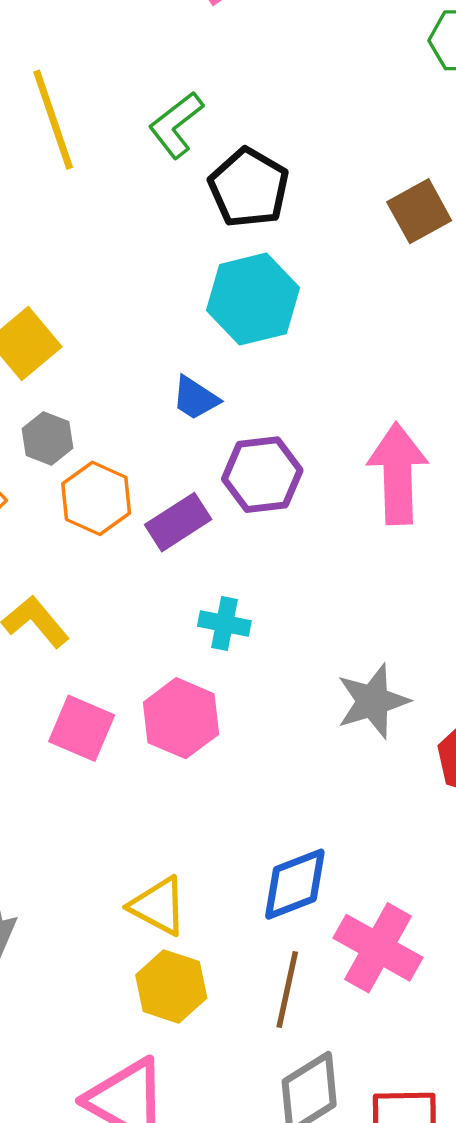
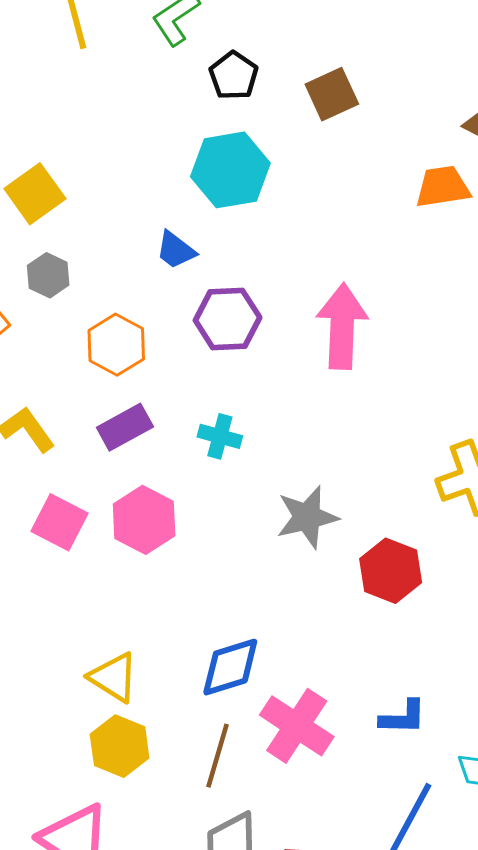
black pentagon: (249, 188) -> (234, 76), size x0.7
brown square: (419, 211) -> (332, 94), moved
orange hexagon: (96, 498) -> (116, 345), moved
purple rectangle: (178, 522) -> (125, 427), moved
cyan cross: (224, 623) -> (220, 436), moved

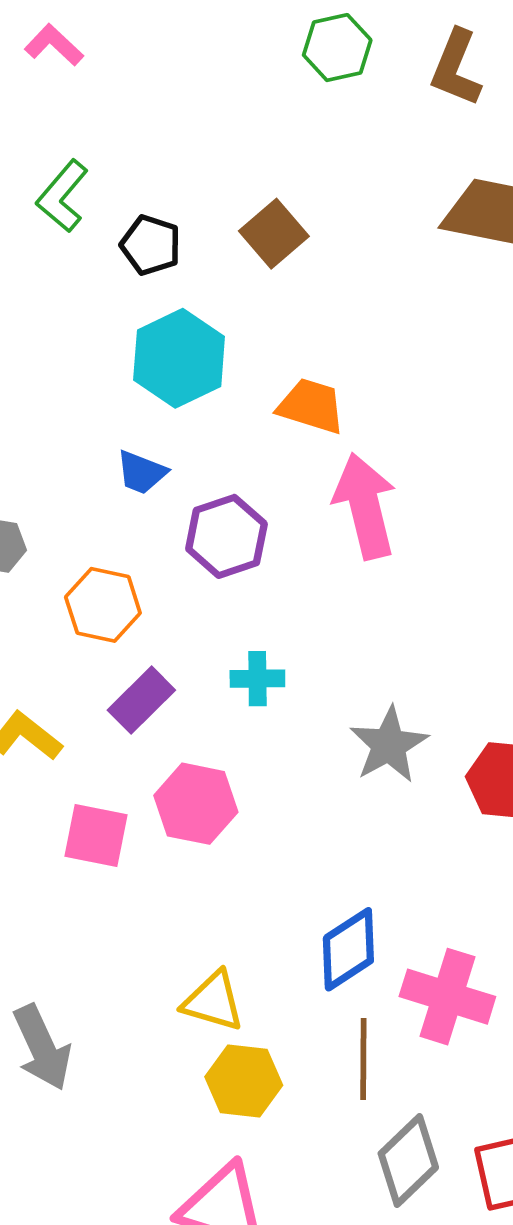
orange trapezoid: (443, 187) -> (311, 406), moved, turned 42

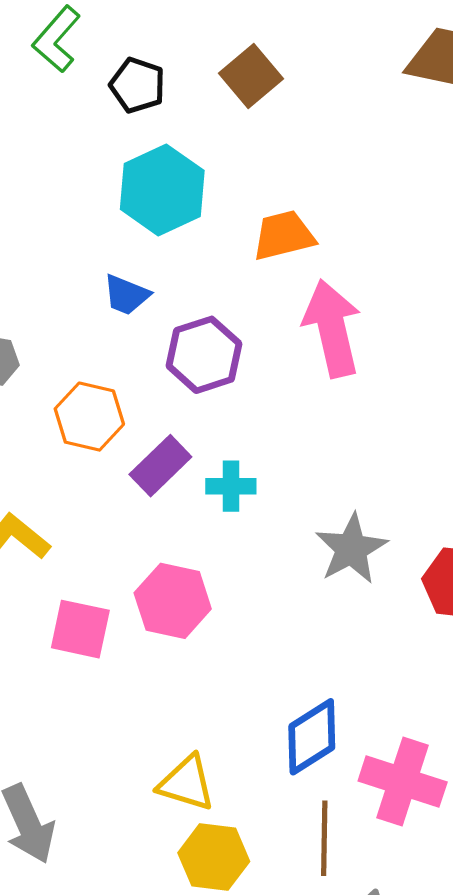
orange trapezoid: (311, 406) -> (284, 235), turned -32
purple rectangle: (141, 700) -> (160, 466), moved

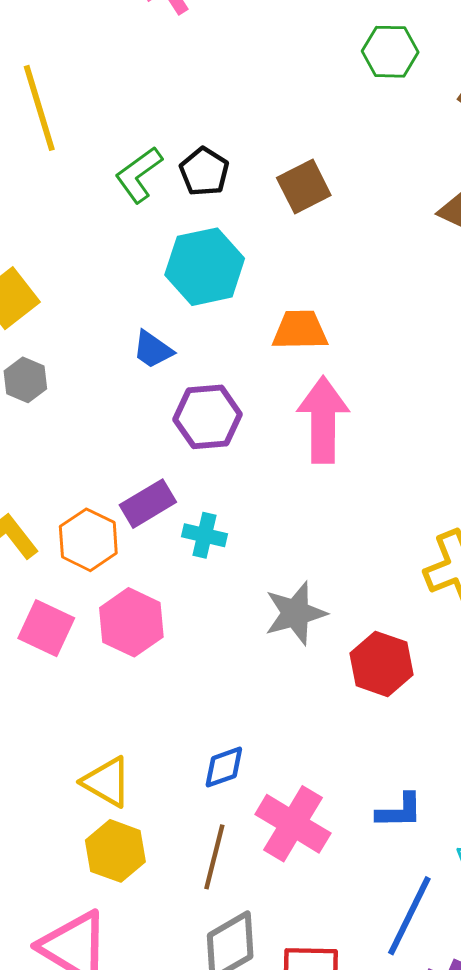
green L-shape: (57, 39) -> (139, 175), moved
orange hexagon: (89, 417) -> (88, 540), moved
blue diamond: (312, 737) -> (224, 767), size x0.7

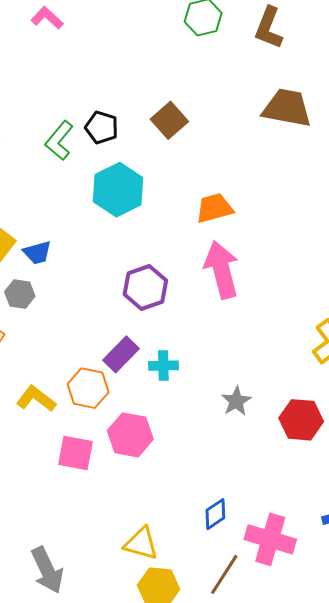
orange trapezoid: (300, 330) -> (214, 208), moved
blue trapezoid: (153, 350) -> (37, 253), moved, turned -36
gray star: (295, 613) -> (236, 401), size x0.7
brown line: (214, 857) -> (224, 574), turned 33

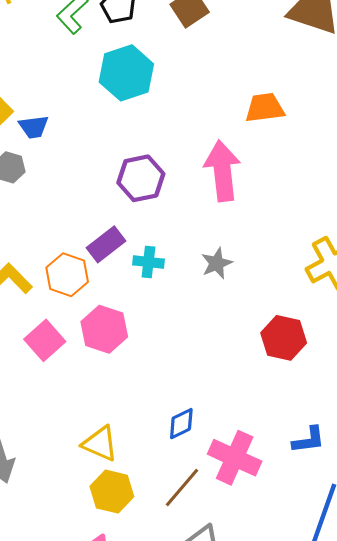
orange trapezoid: (214, 208) -> (265, 108), moved
gray star: (236, 401) -> (217, 263), moved
pink square: (76, 453) -> (45, 340), turned 30

